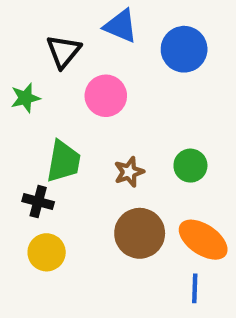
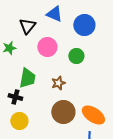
green circle: (190, 166) -> (76, 56), moved

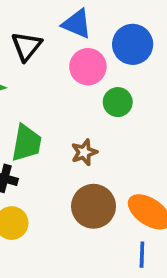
pink circle: (47, 47) -> (88, 67), moved

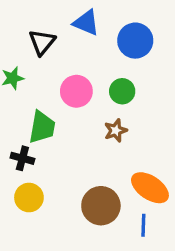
pink circle: (88, 67) -> (76, 91), moved
brown star: (84, 152) -> (116, 130), moved
brown circle: (94, 206) -> (101, 206), moved

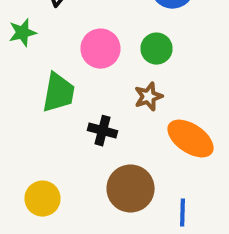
black cross: (22, 158) -> (102, 131), moved
orange ellipse: (150, 188) -> (190, 139), moved
yellow circle: (29, 198) -> (42, 199), moved

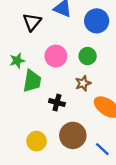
green star: (22, 33) -> (17, 61), moved
yellow circle: (42, 199) -> (37, 141), moved
blue line: (182, 213) -> (102, 149), turned -49

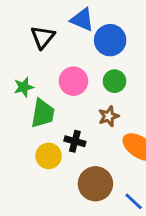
blue circle: (97, 21) -> (110, 40), moved
yellow circle: (37, 141) -> (49, 156), moved

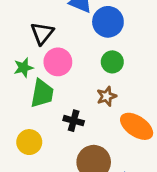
black triangle: (43, 37) -> (42, 33), moved
pink circle: (73, 81) -> (58, 62), moved
yellow circle: (49, 156) -> (29, 142), moved

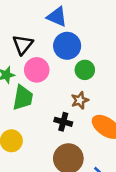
blue circle: (108, 22) -> (67, 46), moved
black cross: (74, 121) -> (63, 122), moved

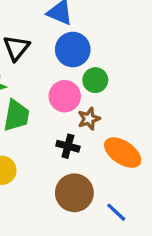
pink circle: (37, 70) -> (65, 96), moved

